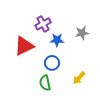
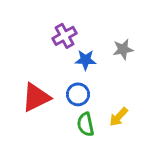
red triangle: (24, 46) -> (36, 97), moved
green semicircle: (45, 83) -> (86, 124), moved

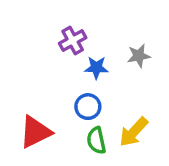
red triangle: (36, 97) -> (35, 132), moved
yellow arrow: (119, 117) -> (134, 132), size x1.4

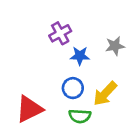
yellow arrow: (134, 132) -> (105, 94), moved
green semicircle: (96, 140) -> (80, 116), turned -75

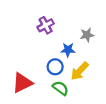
blue star: (80, 56) -> (68, 50), moved
green semicircle: (80, 116) -> (60, 88), turned -147

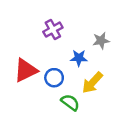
blue circle: (55, 67) -> (54, 78), moved
red triangle: (22, 83) -> (26, 70), moved

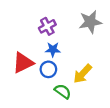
gray star: (101, 41) -> (90, 22), moved, size x1.5
blue star: (79, 58) -> (53, 50), moved

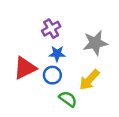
gray star: (90, 22) -> (95, 43), moved

